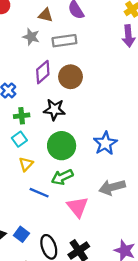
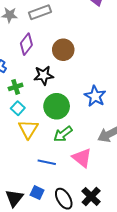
brown circle: (71, 77) -> (63, 50), moved
yellow triangle: (26, 164) -> (28, 129), size x1.5
blue line: (39, 193) -> (47, 162), moved

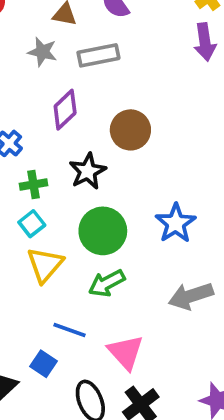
black star: (44, 75) -> (88, 171), turned -30
pink triangle: (82, 158) -> (126, 352), moved
blue square: (37, 193) -> (43, 364), moved

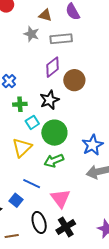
purple diamond: (65, 110) -> (52, 67), moved
blue star: (176, 223) -> (92, 145), moved
cyan square: (32, 224) -> (32, 122), moved

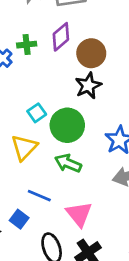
black star: (49, 100) -> (88, 86), moved
green cross: (20, 104) -> (27, 45), moved
green arrow: (54, 161) -> (68, 163), turned 48

